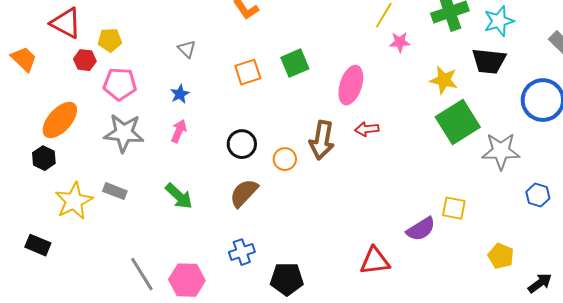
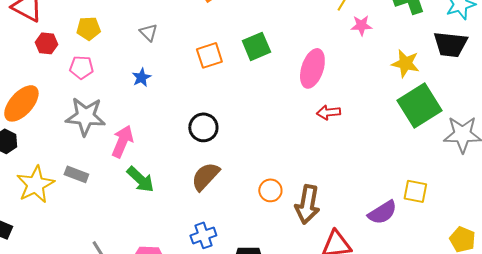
yellow pentagon: (110, 40) -> (88, 28), moved
pink pentagon: (120, 84) -> (81, 67), size x0.7
pink arrow: (179, 131) -> (122, 141), moved, size x1.4
brown arrow: (322, 140) -> (307, 204), moved
orange circle: (285, 159) -> (270, 190), moved

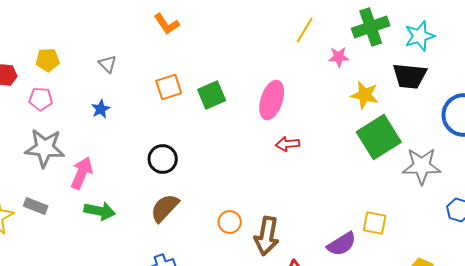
pink star: (361, 25) -> (339, 57), moved
green square: (256, 46) -> (212, 95), moved
green arrow: (140, 179) -> (100, 211), turned -32

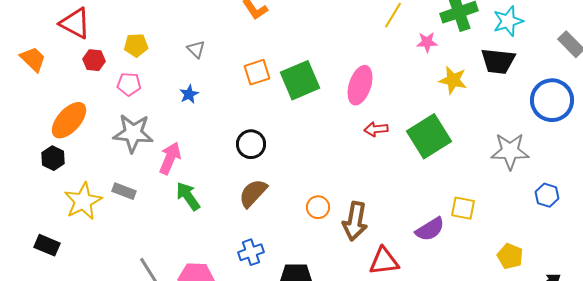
green square: (212, 95) -> (300, 80), size x1.4
green square: (379, 137) -> (429, 136), moved
green arrow: (100, 211) -> (188, 196), turned -136

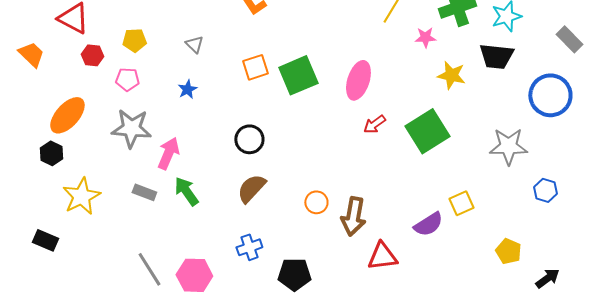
red arrow: (376, 129) -> (374, 124), turned -30
gray rectangle: (124, 191) -> (144, 192), moved
yellow square: (463, 208) -> (461, 203), turned -35

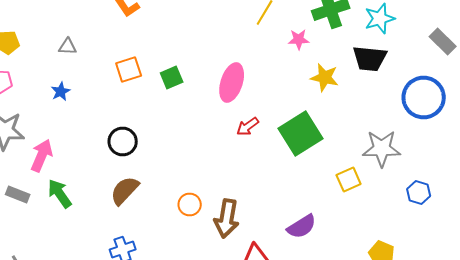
gray triangle: (194, 44) -> (68, 46), turned -42
green square: (298, 75) -> (172, 78), size x0.6
yellow square: (461, 203) -> (349, 180), moved

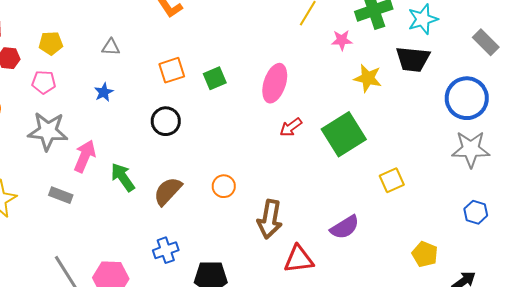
black circle: (123, 142) -> (166, 121), moved
gray star: (382, 148) -> (471, 149), moved
blue hexagon: (419, 192) -> (476, 212), moved
green arrow: (60, 194) -> (123, 177), moved
orange circle: (190, 204) -> (224, 186), moved

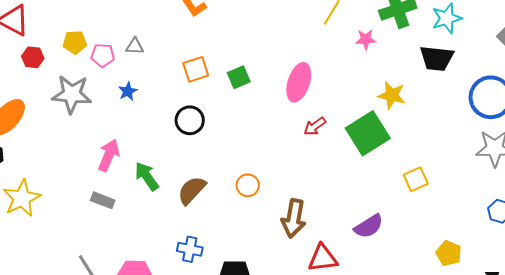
yellow star: (368, 78) -> (392, 95), moved
pink pentagon: (44, 82) -> (103, 55), moved
gray star: (48, 131) -> (72, 94), moved
gray rectangle: (61, 195) -> (103, 200), moved
blue cross: (166, 250) -> (190, 249), turned 30

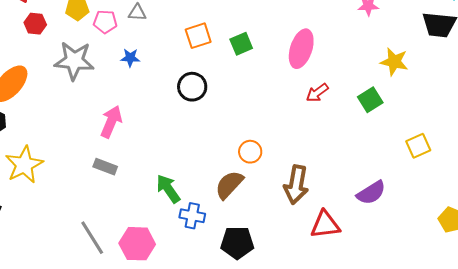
blue star: (128, 91) -> (130, 58), turned 30
green square: (368, 133) -> (370, 100), size x0.6
green arrow: (147, 176) -> (168, 189), moved
brown semicircle: (192, 190) -> (229, 185), moved

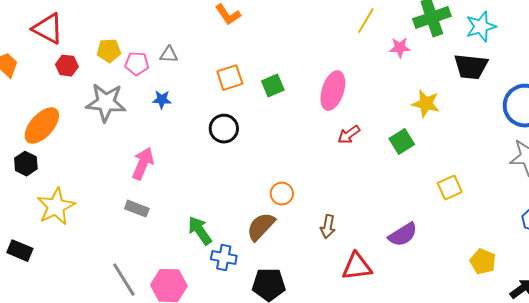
brown arrow: (296, 185) -> (328, 227), size x0.6

